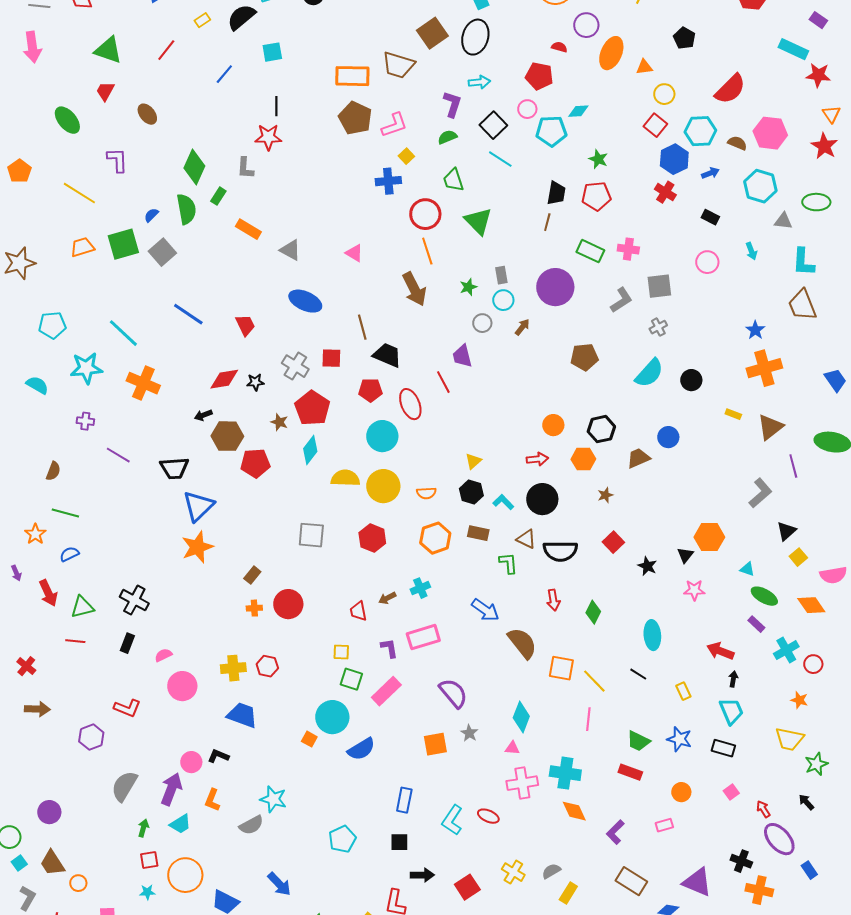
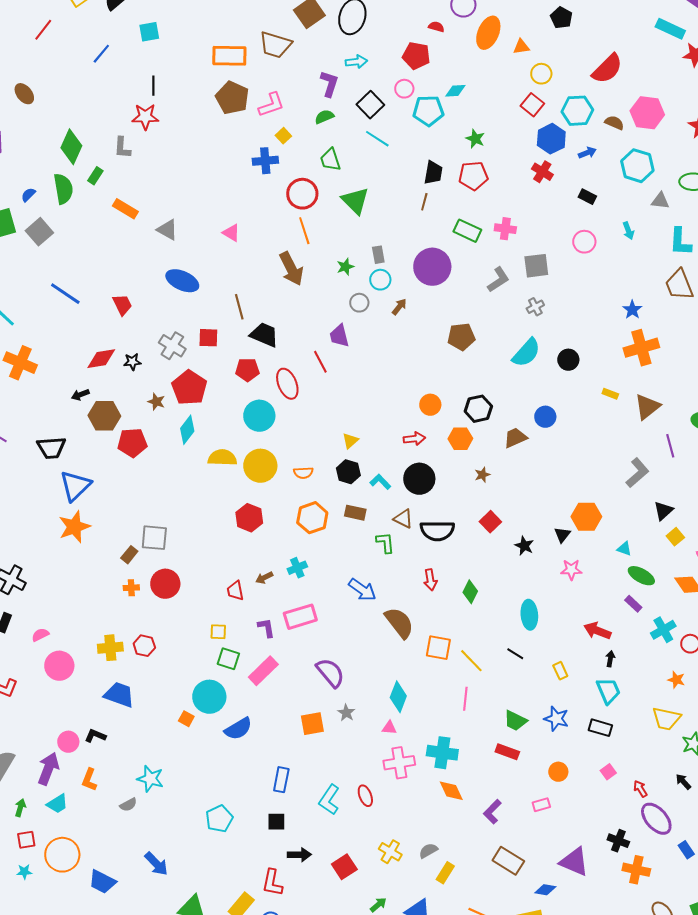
gray square: (311, 535) -> (154, 538), moved
red ellipse: (488, 816) -> (365, 796), turned 45
gray semicircle: (251, 825) -> (128, 805), size x0.7

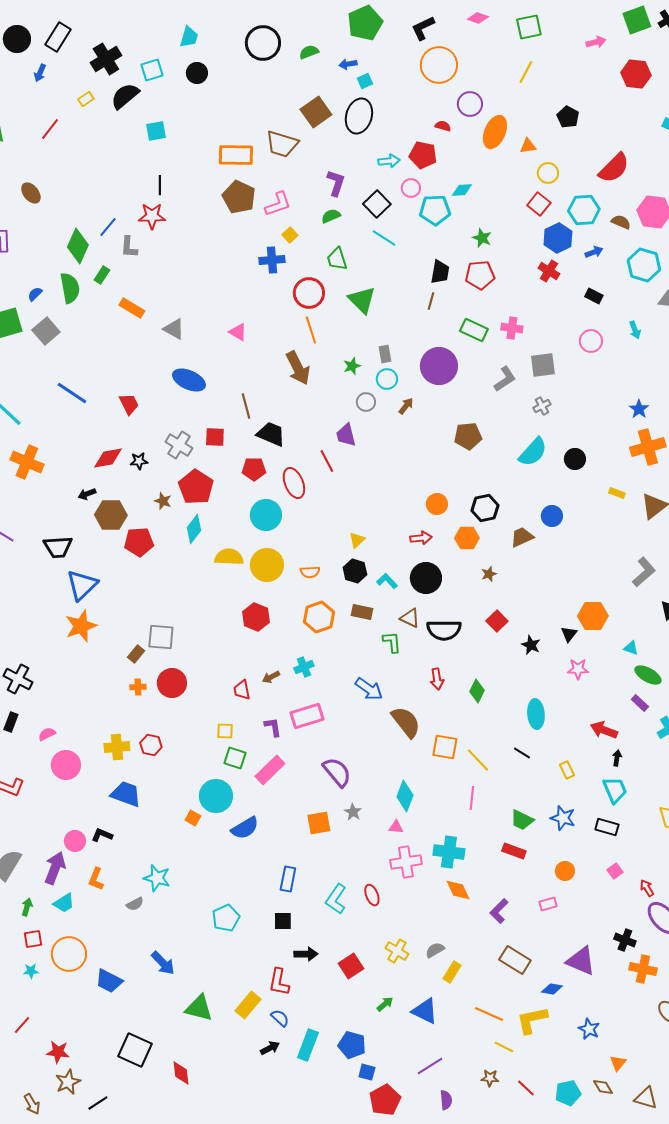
blue line: (101, 54) -> (108, 227), moved
cyan arrow: (356, 62) -> (389, 161), moved

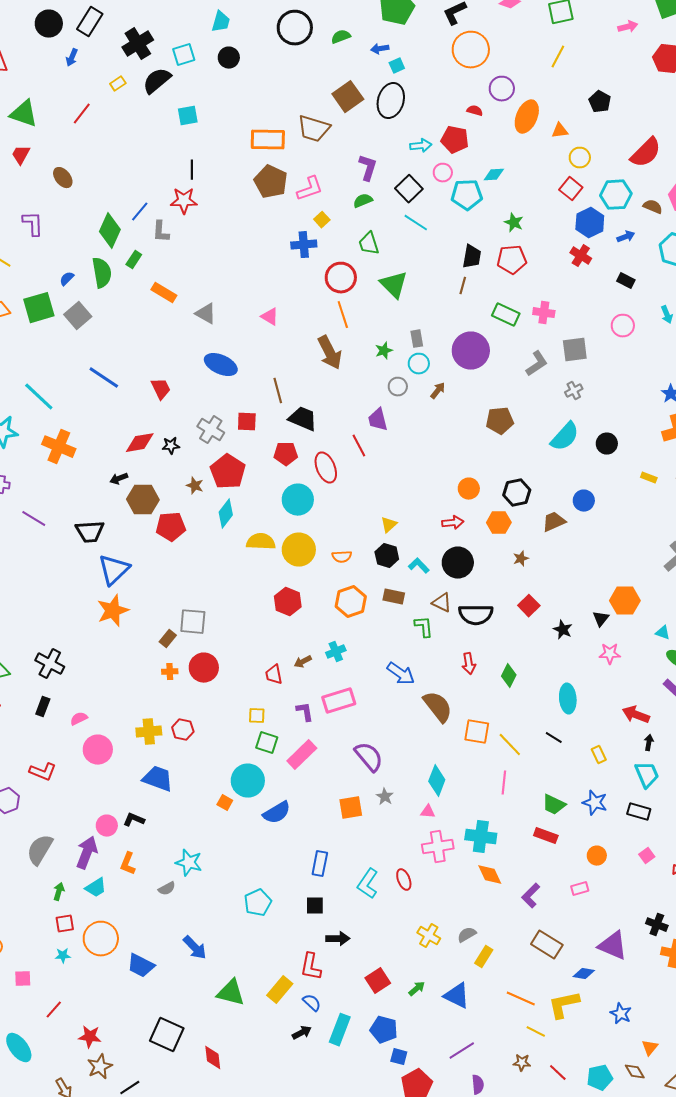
red square: (351, 966) -> (378, 981), moved

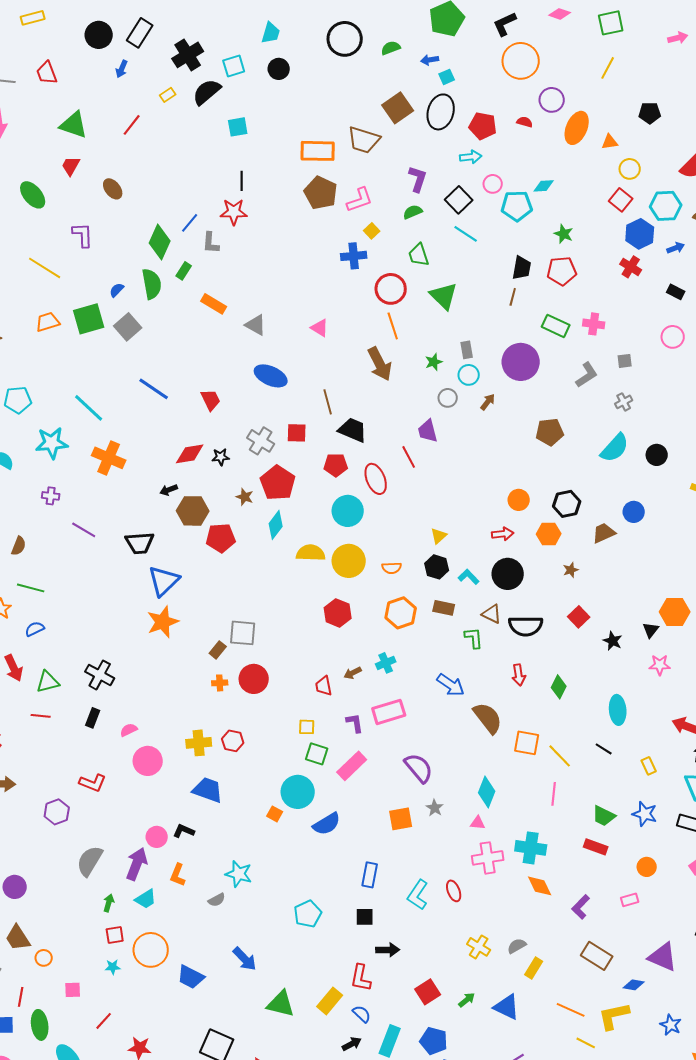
black pentagon: (600, 102) -> (650, 113), turned -30
red pentagon: (455, 140) -> (483, 126), moved
gray square: (575, 350) -> (625, 361), size x0.6

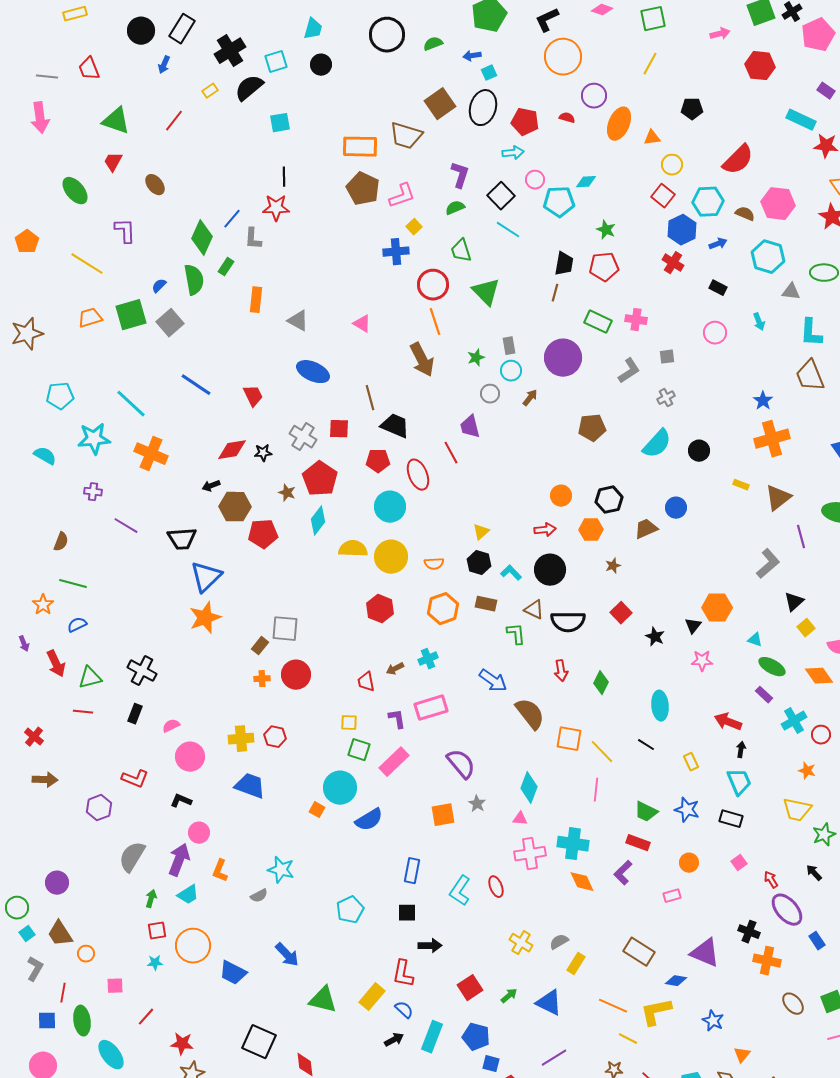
orange rectangle: (214, 304) -> (256, 300), turned 65
black L-shape: (184, 831) -> (181, 801), moved
purple L-shape: (581, 907) -> (623, 873), moved

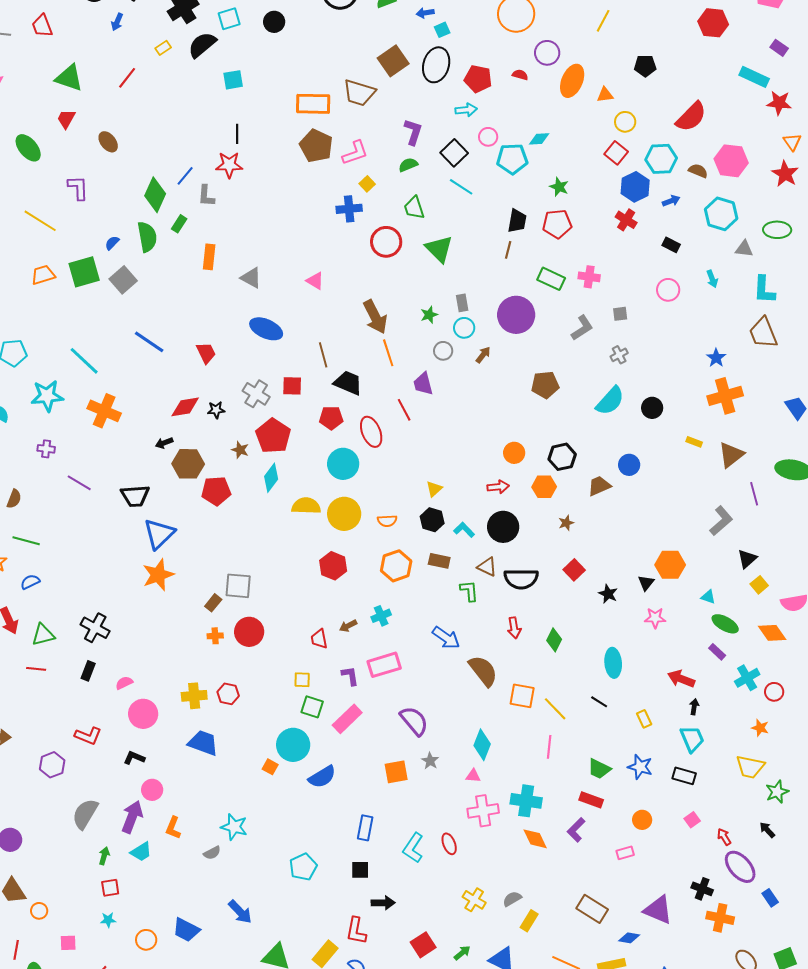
orange line: (435, 322) -> (388, 353), moved
orange circle: (193, 946) -> (146, 940), moved, size x0.6

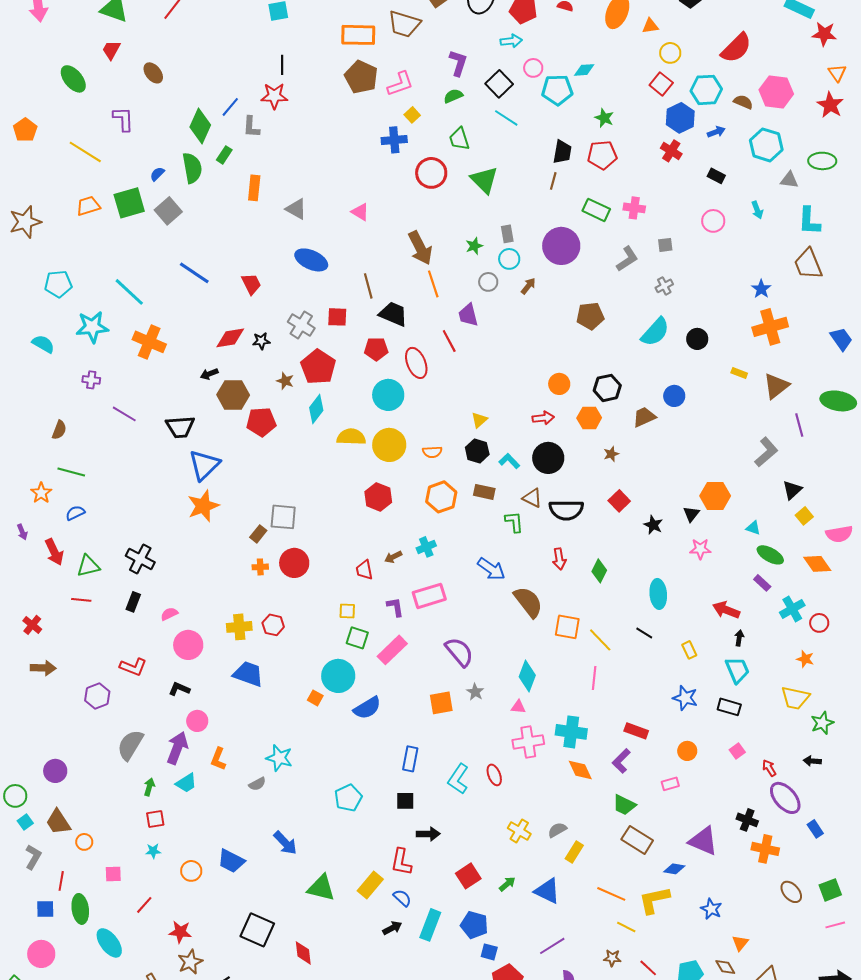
green trapezoid: (599, 769) -> (624, 805), moved
black arrow: (767, 830) -> (812, 761), turned -42

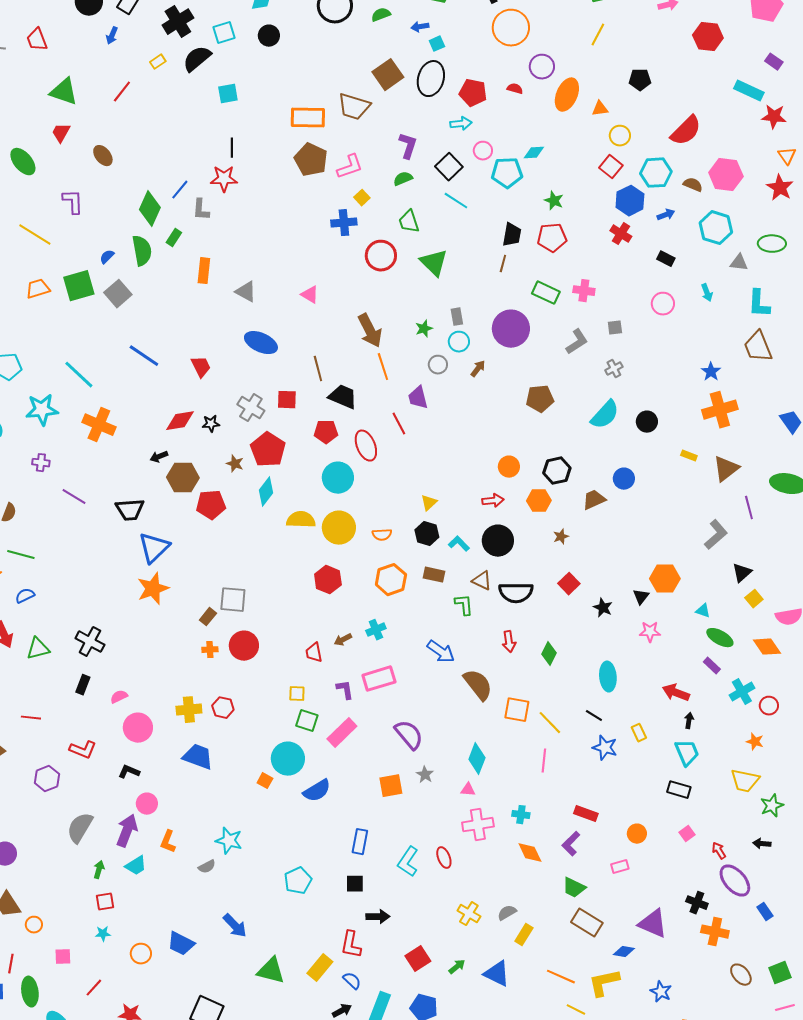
red line: (81, 600) -> (31, 718), moved
blue star: (685, 698) -> (605, 748), moved
cyan cross: (571, 732) -> (521, 815), size x0.6

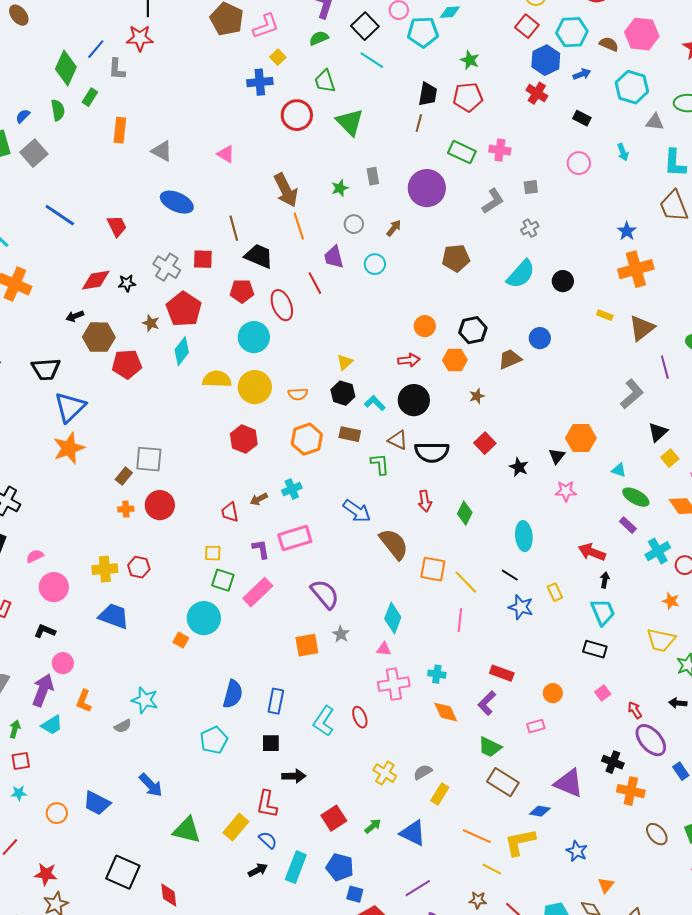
green semicircle: (142, 251) -> (58, 110), size x0.7
cyan circle: (459, 342) -> (375, 264), moved
blue semicircle: (317, 791) -> (233, 694), moved, turned -44

